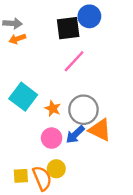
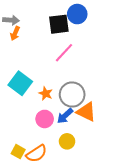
orange arrow: (17, 39) -> (15, 33), turned -48
yellow circle: (56, 169) -> (67, 141), moved
yellow square: (21, 176) -> (18, 152), turned 32
orange semicircle: (42, 178) -> (36, 154), turned 80

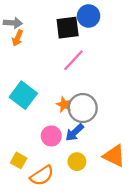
orange star: (46, 93) -> (64, 105), moved
orange triangle: (86, 112) -> (114, 156), moved
yellow square: (18, 152) -> (19, 160), moved

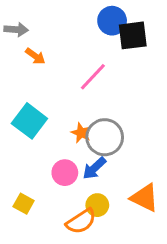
black square: (68, 28) -> (133, 35), moved
orange arrow: (17, 38) -> (35, 56), moved, turned -77
orange semicircle: (42, 176) -> (81, 221), moved

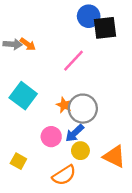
gray arrow: (16, 30) -> (13, 44), moved
yellow circle: (97, 205) -> (80, 151), moved

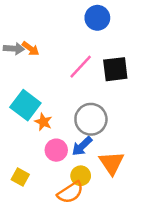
black square: (105, 28) -> (115, 69), moved
orange star: (64, 105) -> (43, 122), moved
yellow circle: (80, 151) -> (81, 176), moved
orange triangle: (114, 156) -> (111, 163), moved, turned 30

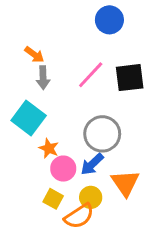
gray arrow: (14, 49) -> (43, 78), moved, turned 84
orange star: (43, 122) -> (49, 148), moved
yellow square: (20, 177) -> (53, 199), moved

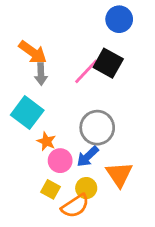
blue circle: (109, 20) -> (119, 19), moved
orange arrow: (34, 55) -> (33, 52), size x1.5
black square: (130, 78) -> (108, 63), moved, turned 36

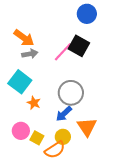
gray arrow: (41, 74) -> (30, 54), turned -98
pink circle: (60, 161) -> (21, 131), moved

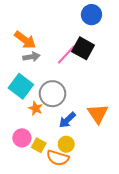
gray circle: (71, 93) -> (52, 94), moved
orange triangle: (87, 127) -> (98, 114), moved
orange semicircle: (55, 150) -> (58, 158), turned 50

